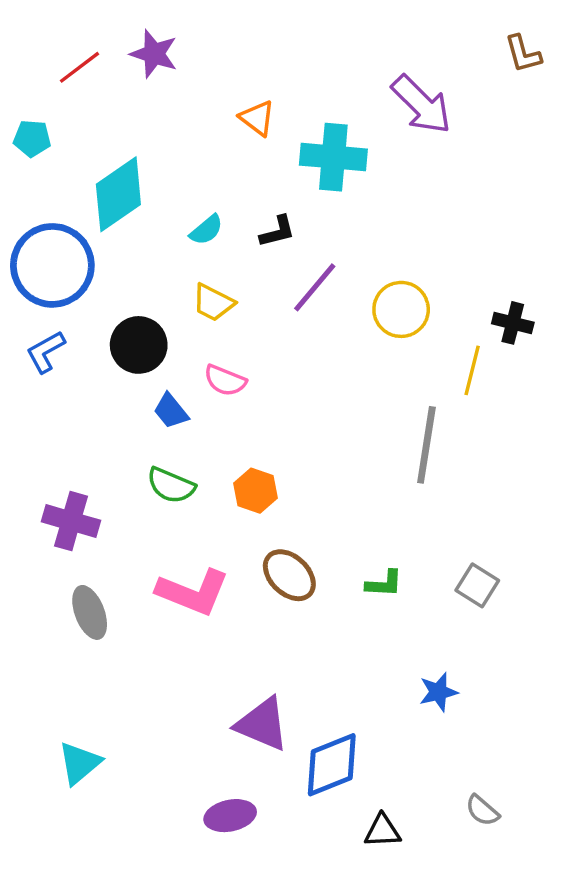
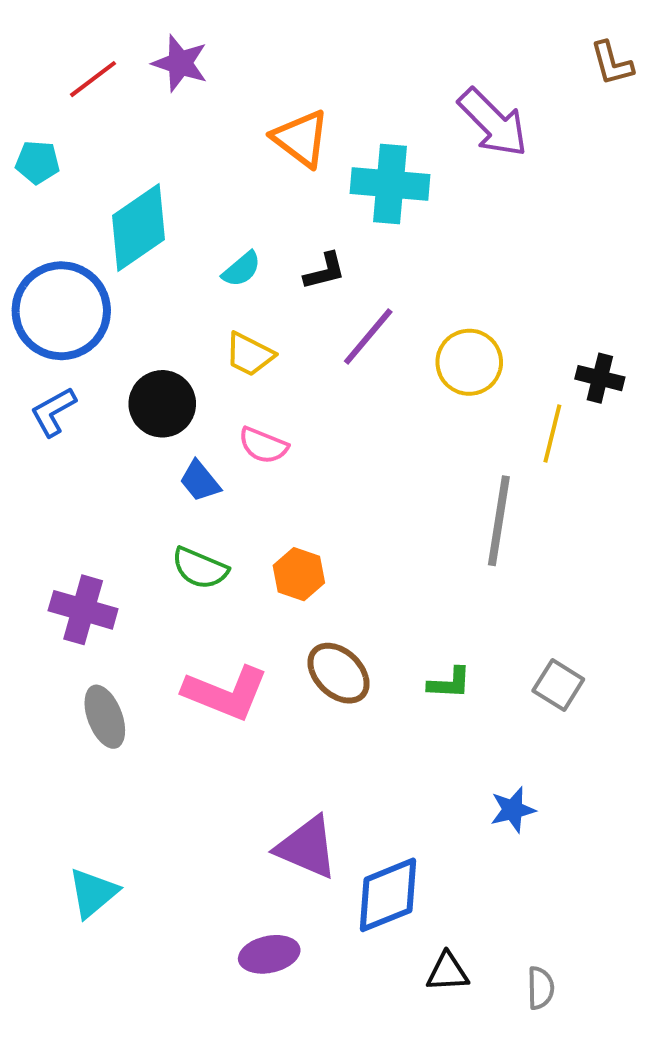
orange triangle: (257, 118) -> (301, 138), size x1.4
gray semicircle: (482, 810) -> (541, 988), moved, turned -132

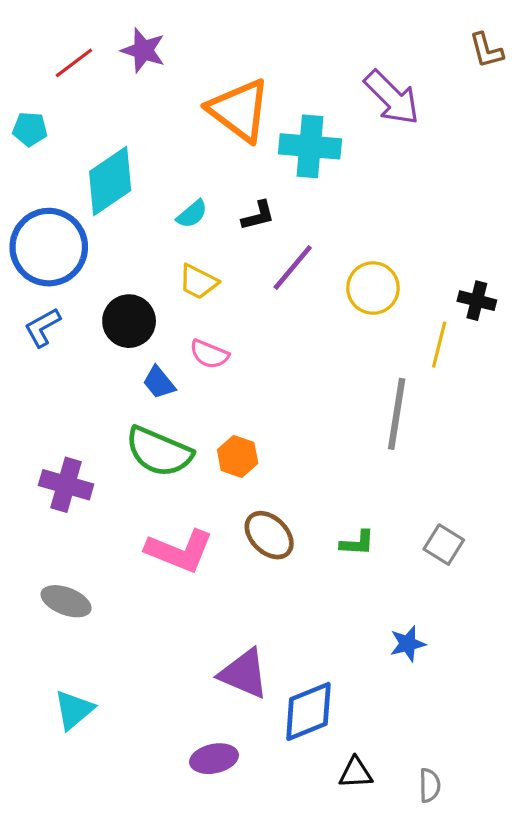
orange triangle: (301, 138) -> (239, 110), size x1.4
green semicircle: (200, 568) -> (159, 452), size x1.5
gray ellipse: (105, 717) -> (66, 601), moved, turned -48

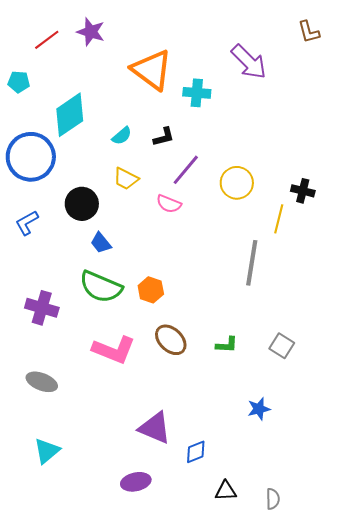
cyan cross: (310, 146) -> (197, 93), size x0.7
blue L-shape: (42, 327) -> (27, 223), moved
pink semicircle: (209, 354) -> (169, 204), moved
blue diamond: (308, 711) -> (196, 452), size x0.6

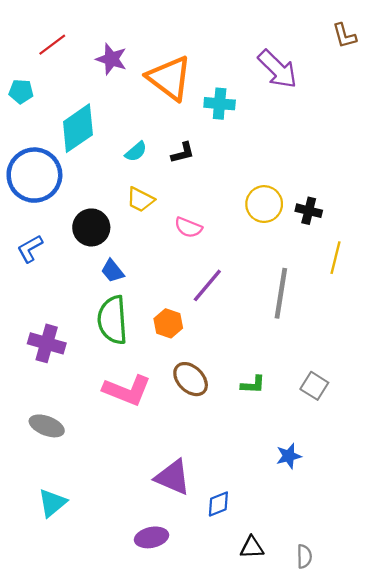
purple star: (91, 32) -> (111, 59), moved
purple line: (186, 170) -> (207, 285), moved
black cross: (303, 191) -> (309, 211), moved
yellow line: (279, 219) -> (335, 258), moved
green semicircle: (101, 287) -> (112, 320), turned 63

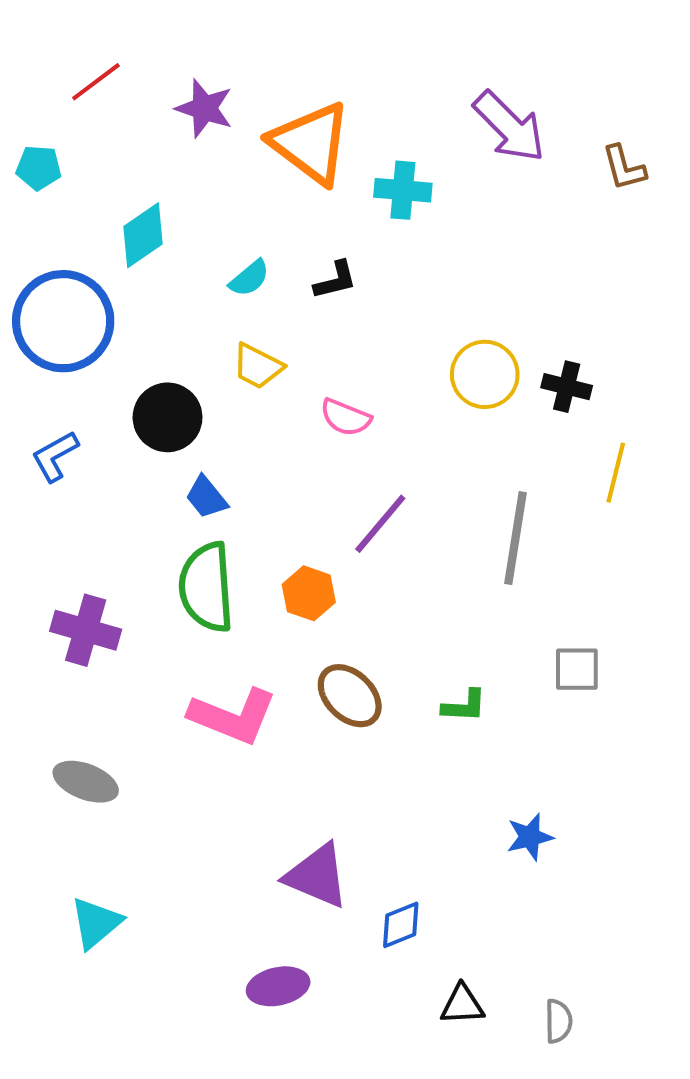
brown L-shape: (344, 36) -> (624, 168), moved
cyan diamond: (78, 128) -> (143, 235), size x0.7
gray square: (314, 386) -> (577, 669), moved, turned -32

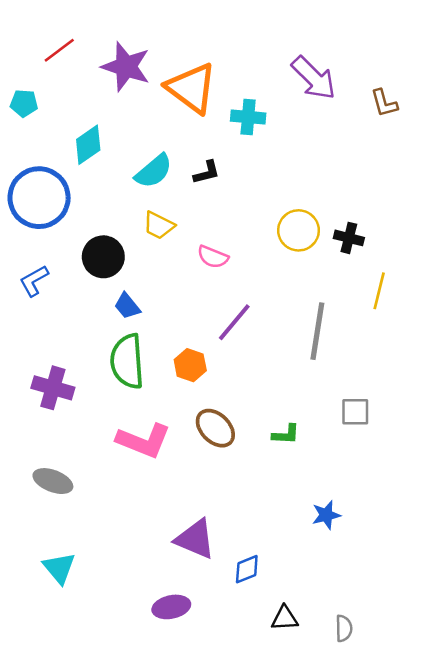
purple star: (204, 108) -> (126, 67), size x1.4
cyan semicircle: (249, 278) -> (154, 171), size x1.5
cyan triangle: (96, 923) -> (59, 568), turned -30

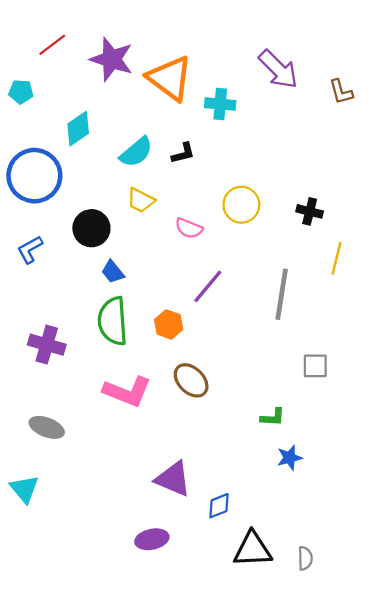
yellow circle: (298, 230) -> (241, 205), moved
green L-shape: (286, 434) -> (273, 417), moved
cyan triangle: (59, 568) -> (24, 489), moved
black triangle: (285, 618) -> (253, 549), size x1.6

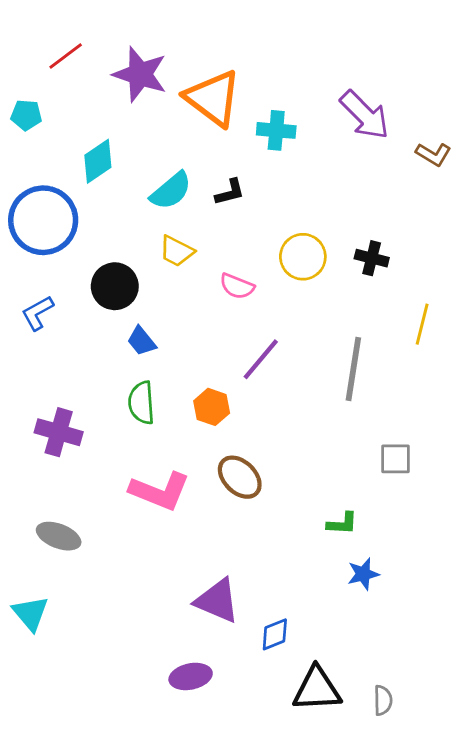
purple arrow: (278, 69) -> (365, 115), moved
brown L-shape: (341, 92) -> (433, 154), moved, turned -44
black cross: (310, 211) -> (372, 258), moved
green semicircle: (113, 321) -> (141, 403), size x0.7

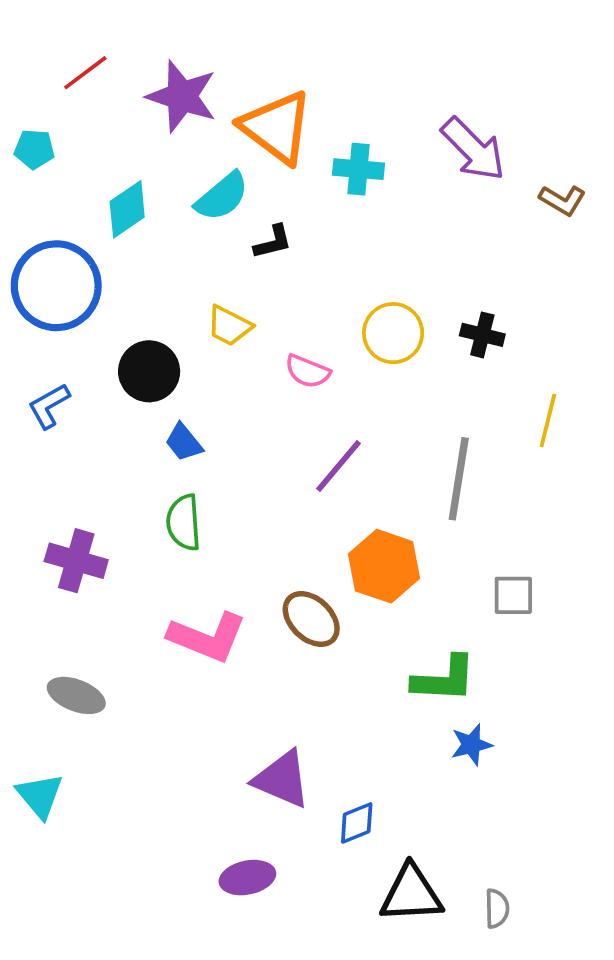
cyan semicircle: (171, 191) -> (222, 197), moved
black L-shape: (230, 192) -> (273, 242), moved
orange hexagon: (212, 407) -> (384, 566), moved, size x1.5
green L-shape: (342, 523) -> (444, 679), size x1.6

